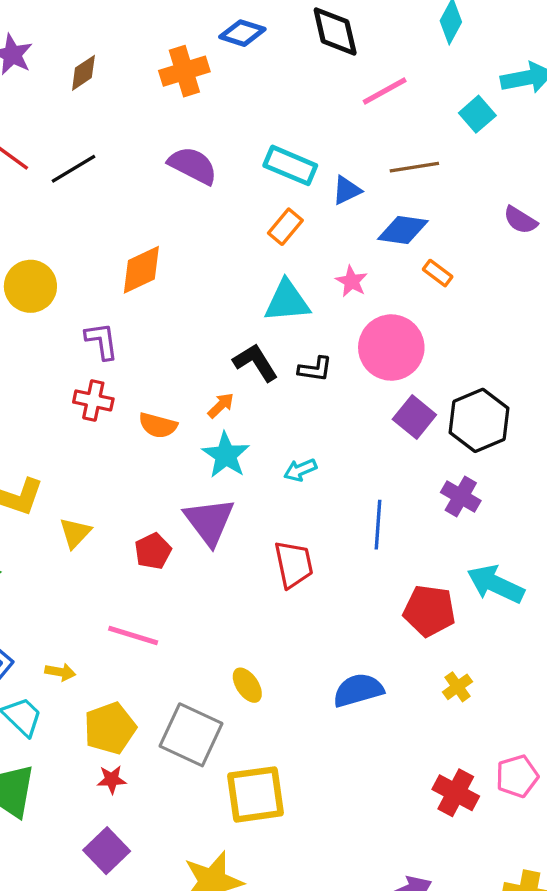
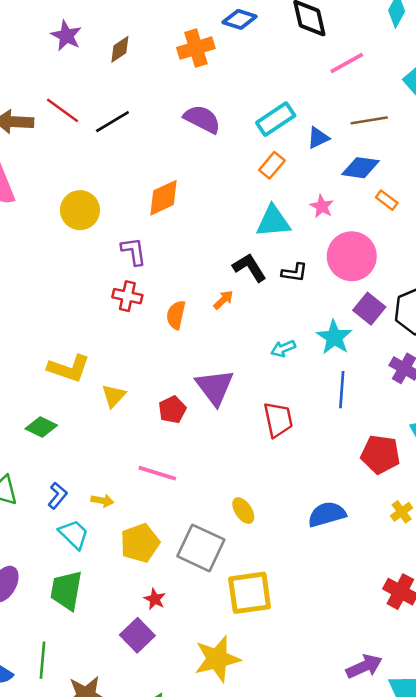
cyan rectangle: (290, 165) -> (276, 119), turned -57
orange semicircle: (158, 425) -> (176, 315), turned 88
cyan star: (226, 455) -> (334, 337), moved
red star: (112, 779) -> (155, 599), moved, turned 30

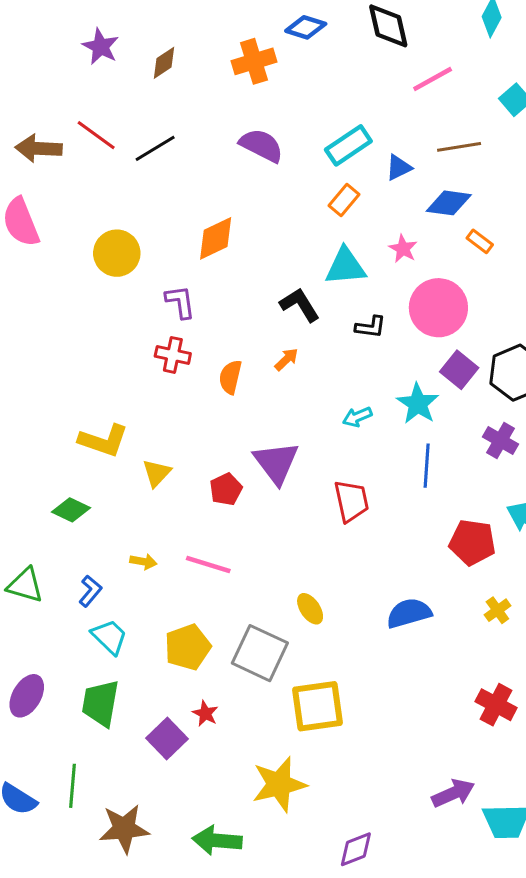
black L-shape: (250, 267) -> (300, 305), moved
yellow arrow: (102, 501) -> (143, 562), moved
purple square: (137, 635) -> (167, 739), moved

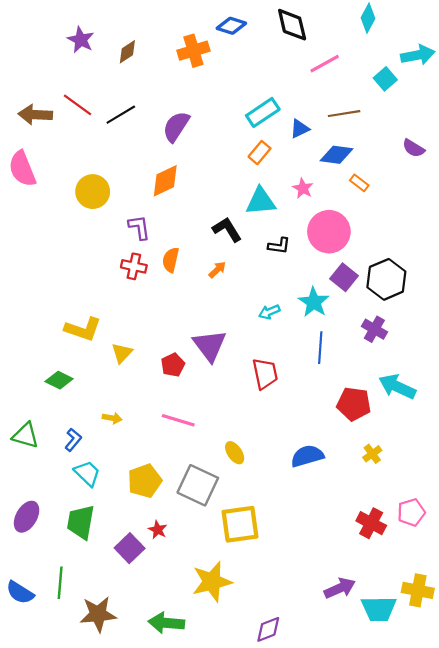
purple semicircle: (261, 145) -> (176, 127), moved, turned -84
orange semicircle: (230, 377) -> (171, 260), moved
pink line: (208, 564) -> (178, 420), moved

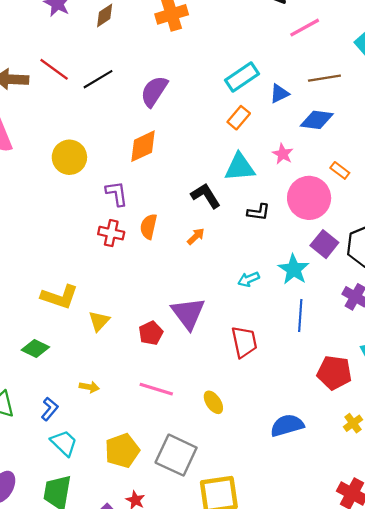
orange rectangle: (359, 183) -> (340, 170), moved
yellow ellipse: (235, 453) -> (213, 402), moved

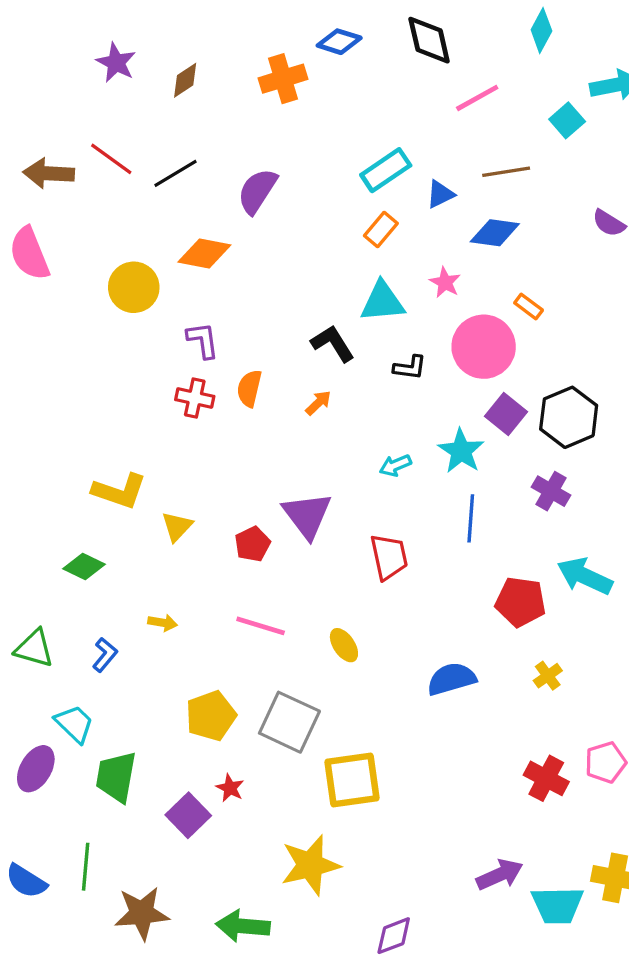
orange diamond: (143, 146) -> (204, 254), moved, turned 36
cyan trapezoid: (64, 443) -> (74, 724), moved

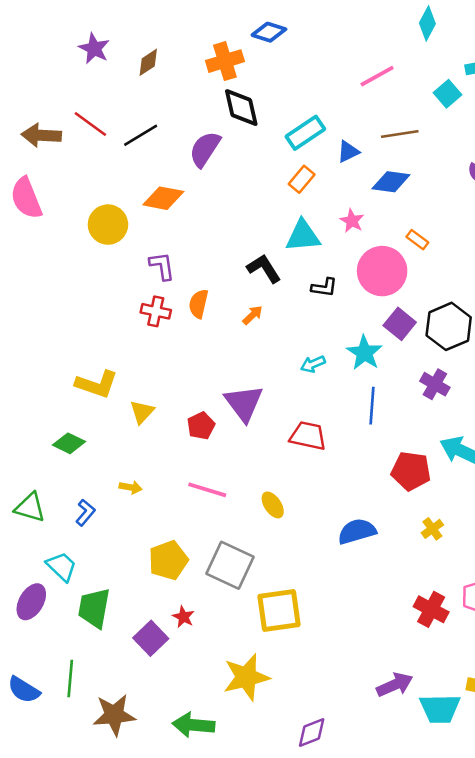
black diamond: (429, 40) -> (241, 108), moved
red trapezoid: (389, 557) -> (308, 436), turned -66

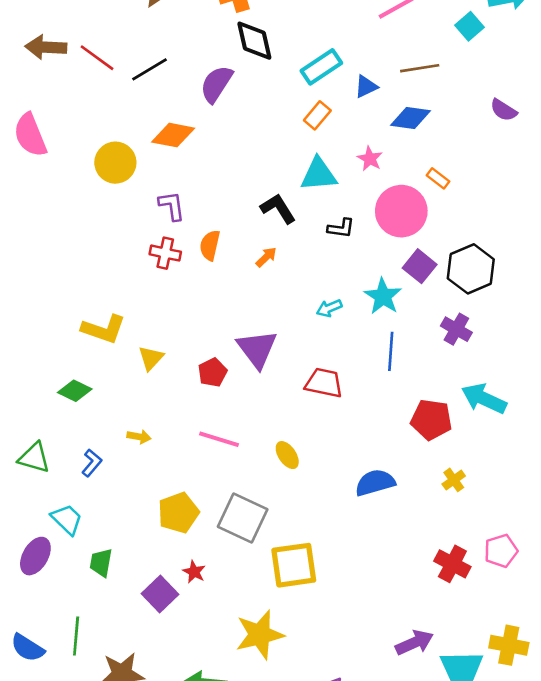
brown arrow: (41, 135) -> (46, 47), moved
green trapezoid: (94, 608) -> (101, 563), size x0.7

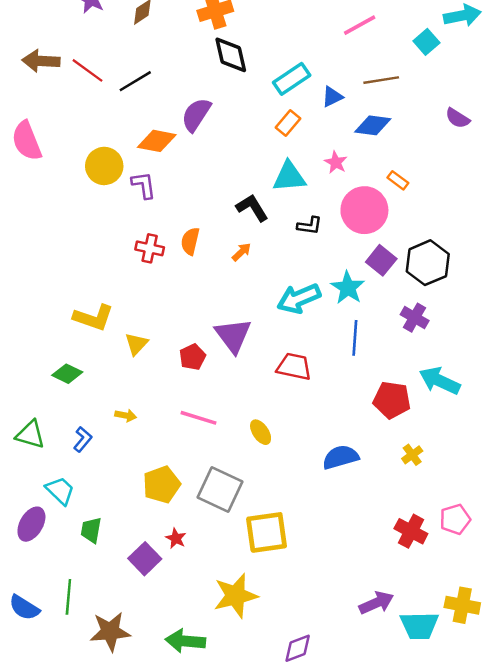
purple semicircle: (216, 84) -> (196, 115), moved
purple L-shape: (172, 206) -> (144, 185), moved
cyan arrow: (329, 308) -> (299, 298), size x1.8

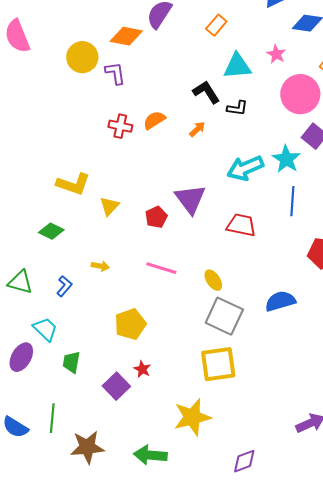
orange rectangle: (288, 123) -> (216, 25), moved
black L-shape: (310, 226) -> (237, 108), moved
orange semicircle: (190, 241) -> (154, 120), turned 45
gray square: (220, 489) -> (224, 316), moved

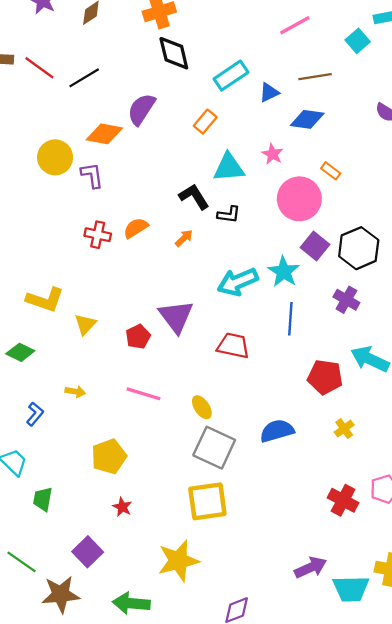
purple square: (116, 386) -> (88, 552), moved
green line: (52, 418) -> (21, 562), turned -60

